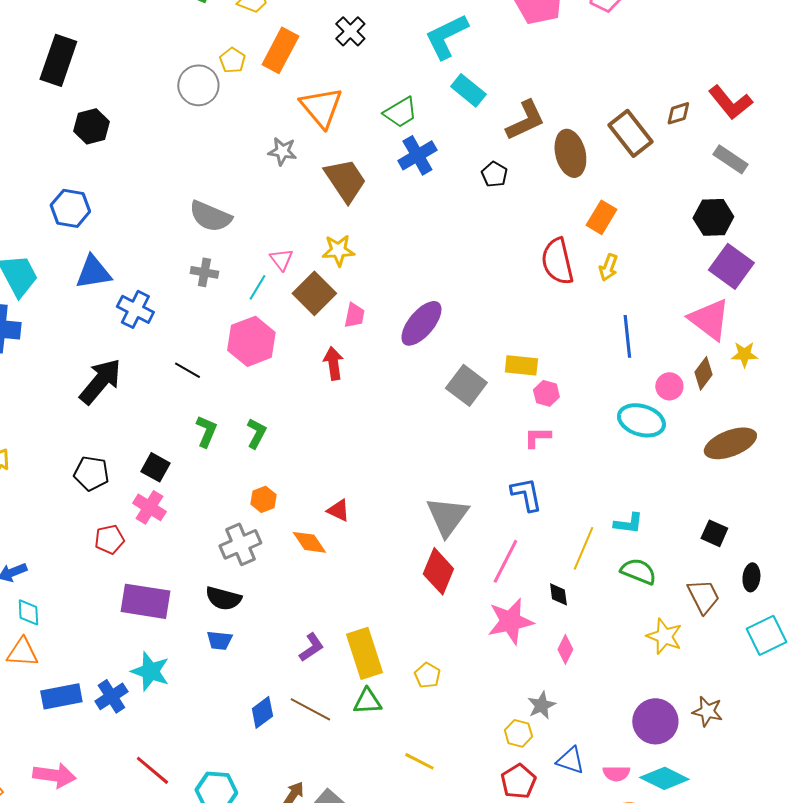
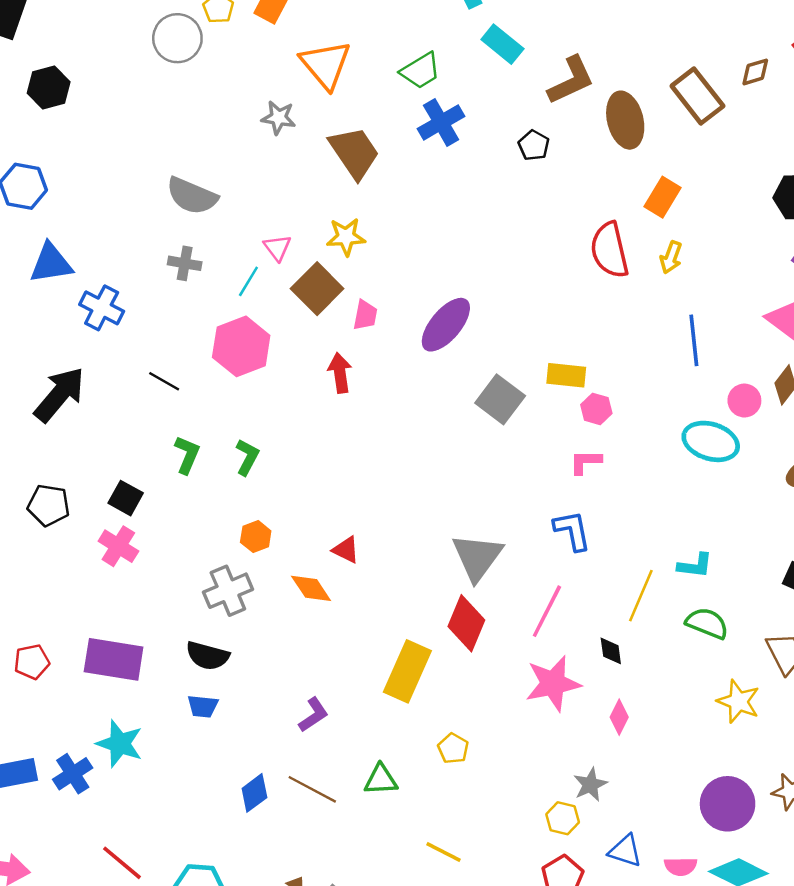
red pentagon: (109, 539) -> (32, 662), moved
yellow rectangle: (364, 653) -> (407, 671), moved, turned 42

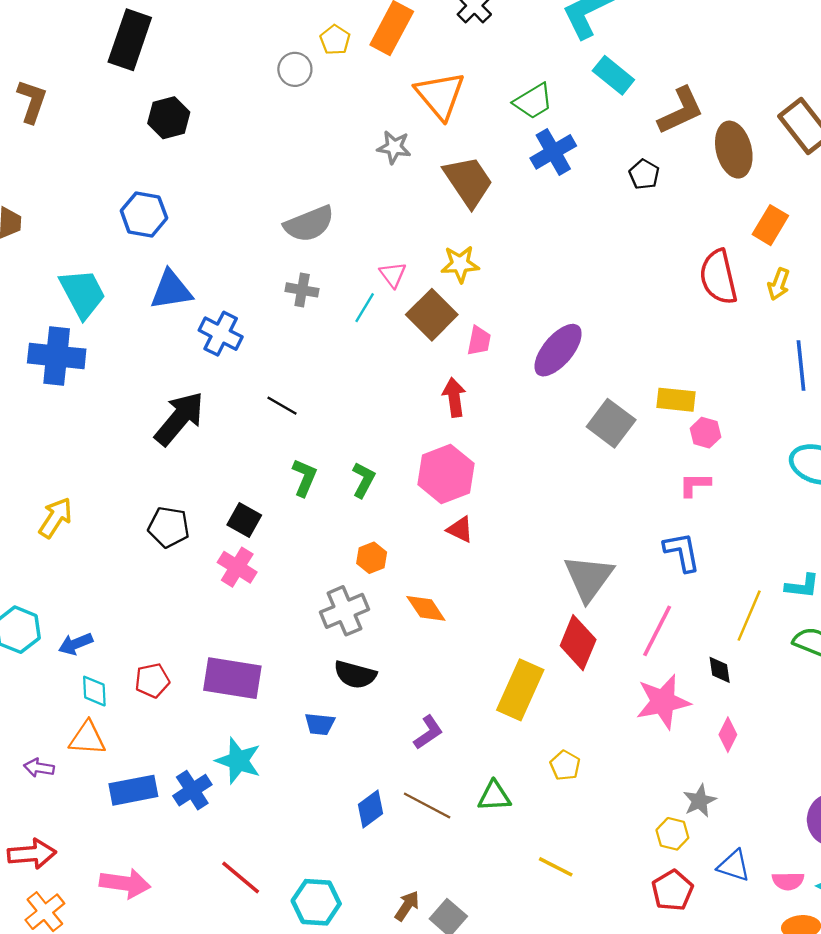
gray circle: (177, 38) -> (295, 69), size x0.7
gray semicircle: (192, 196) -> (309, 224), turned -45
pink hexagon: (241, 346) -> (446, 474), moved
red triangle: (346, 550) -> (460, 529), moved
black semicircle: (208, 656) -> (355, 675), moved

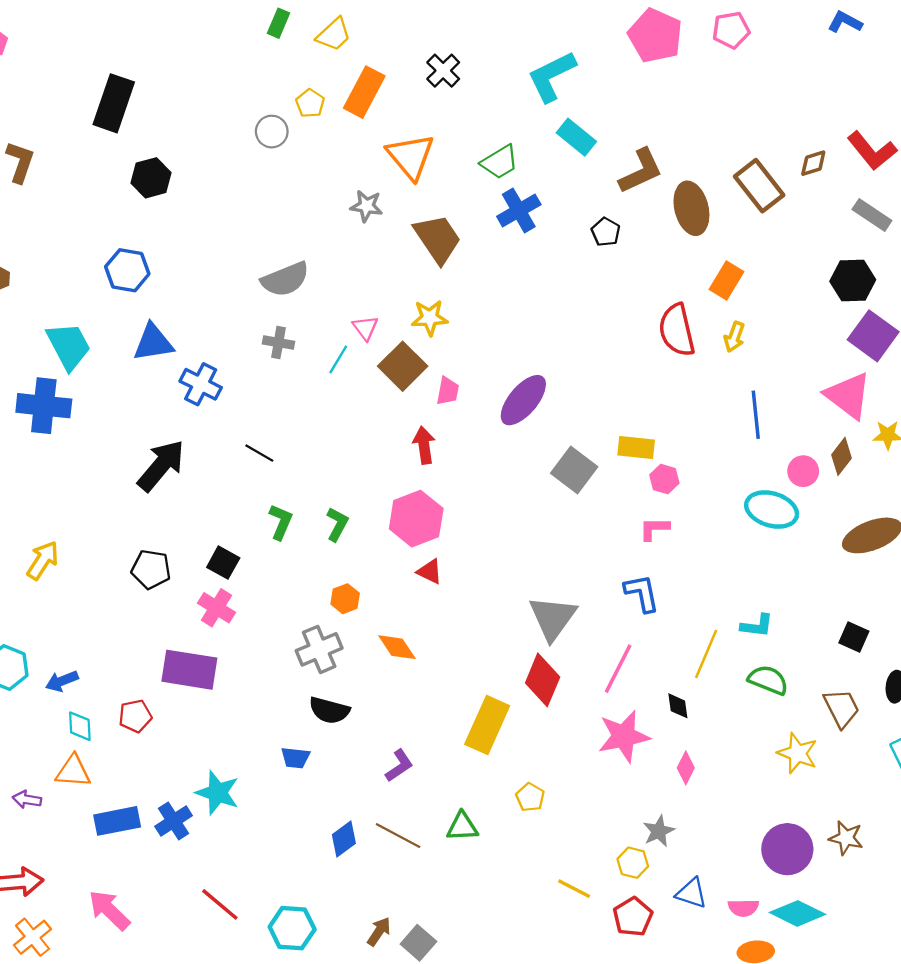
purple rectangle: (232, 678) -> (189, 670), moved
yellow line: (556, 867) -> (574, 889), moved
pink arrow: (125, 883) -> (109, 910), turned -144

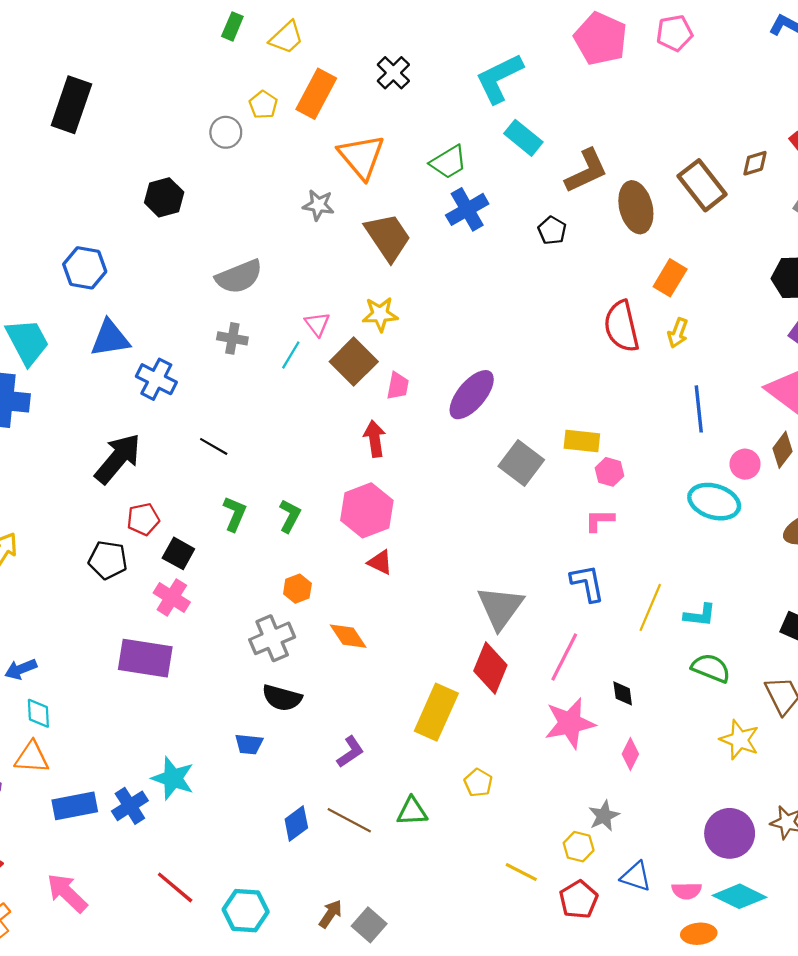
black hexagon: (151, 178) -> (164, 197), moved
yellow line: (706, 654) -> (650, 607), moved
red pentagon: (135, 716) -> (143, 519), moved

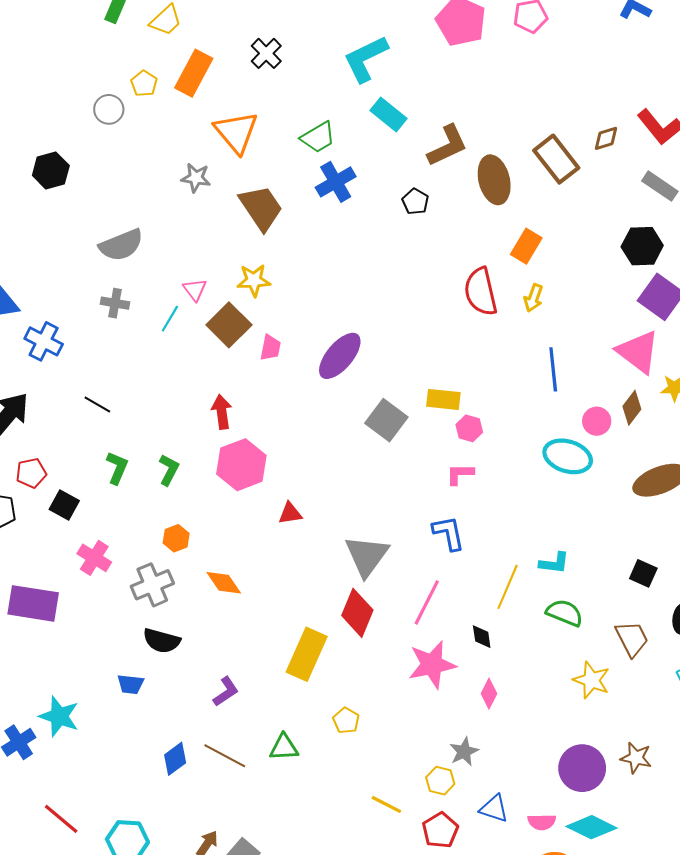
red arrow: (375, 439) -> (222, 412), moved
red triangle: (380, 562) -> (290, 513), moved, turned -35
pink cross: (172, 598) -> (94, 558), moved
yellow line: (650, 607) -> (508, 587), moved

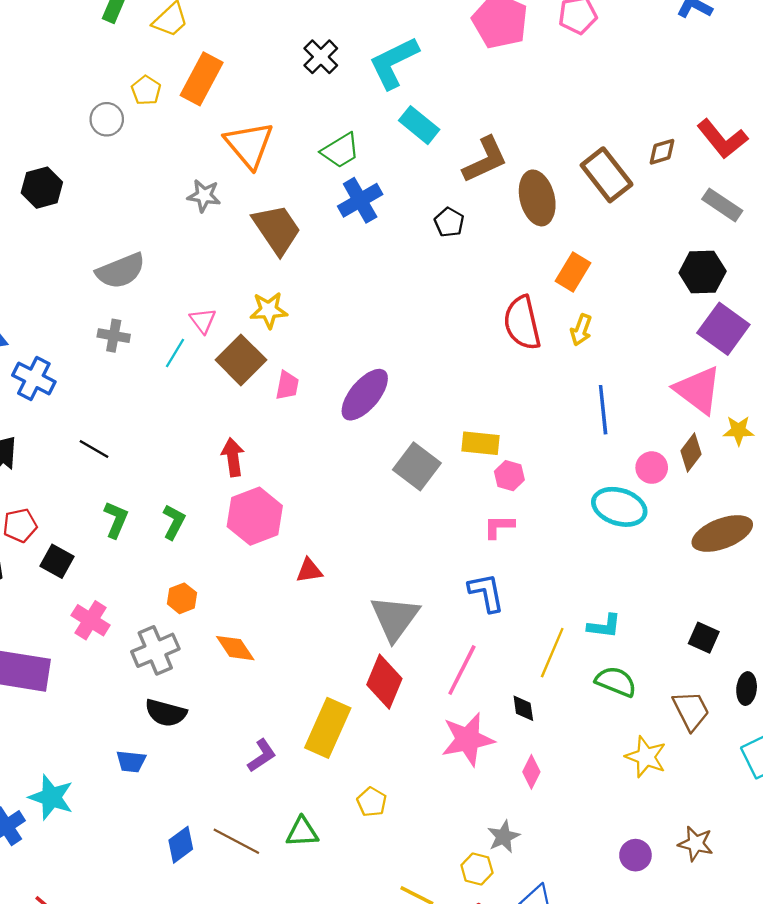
black cross: (266, 53) -> (321, 57), moved
purple L-shape: (226, 692) -> (262, 756), moved
purple circle: (582, 768) -> (635, 855), size x0.6

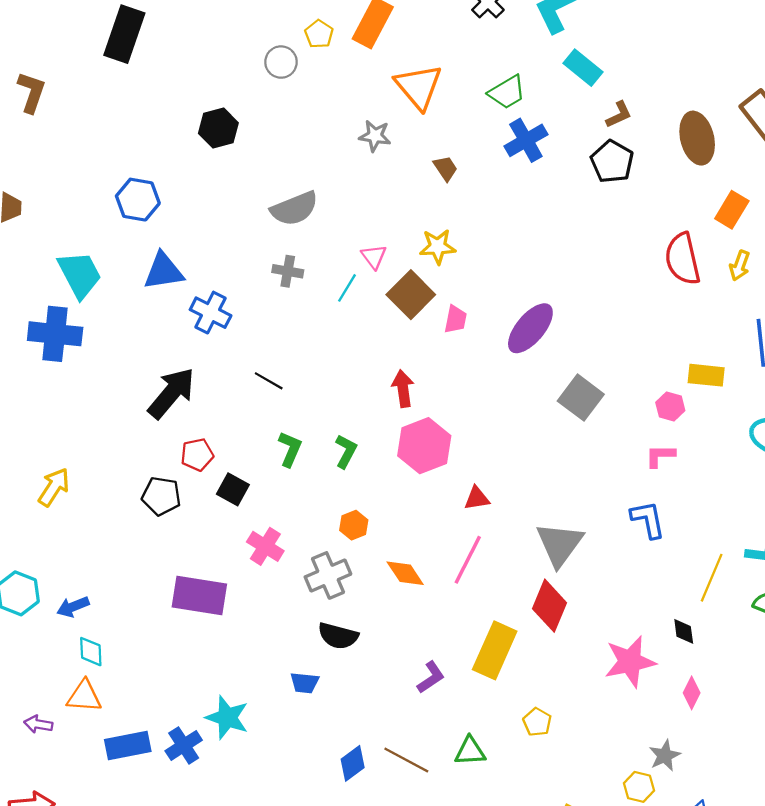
brown L-shape: (485, 160) -> (619, 115), moved, size x0.6
black pentagon: (449, 222) -> (612, 162), size x1.5
brown trapezoid: (277, 229) -> (445, 168), size x0.5
yellow rectangle: (480, 443) -> (706, 375), moved
pink line: (462, 670) -> (468, 560), moved

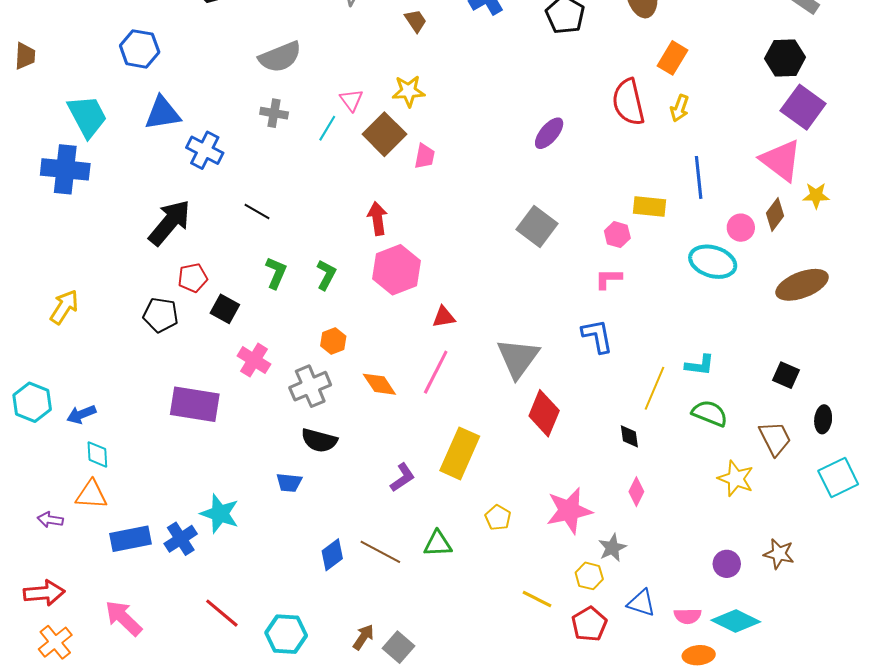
purple ellipse: (530, 328) -> (549, 133), moved, size x0.7
red diamond: (549, 606) -> (544, 413), moved
pink star: (630, 662) -> (569, 511), moved

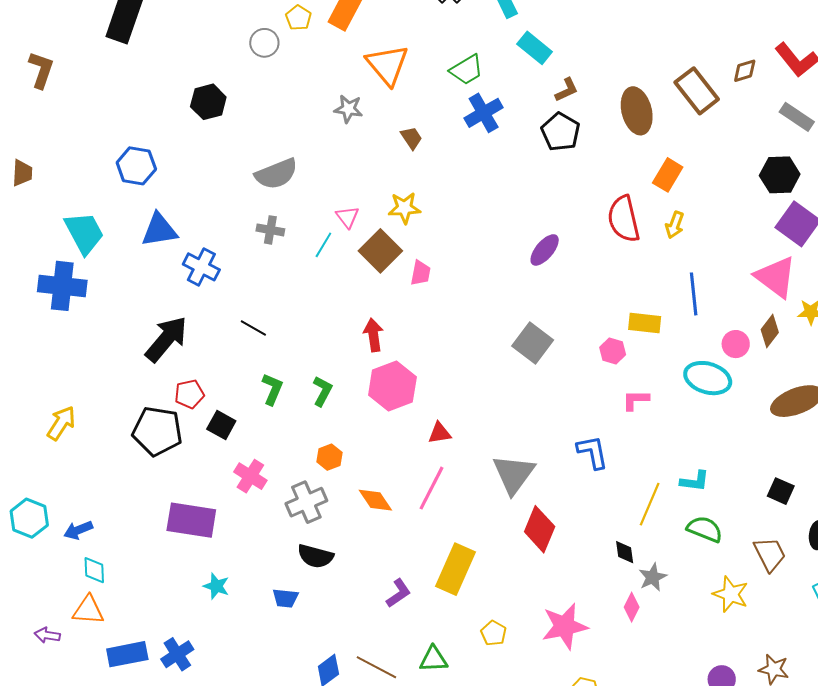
pink L-shape: (608, 279) -> (636, 400), moved
black pentagon: (161, 315) -> (157, 431), size x1.4
cyan star: (220, 514) -> (216, 586), moved, size x0.7
gray star: (612, 548) -> (653, 577), moved

